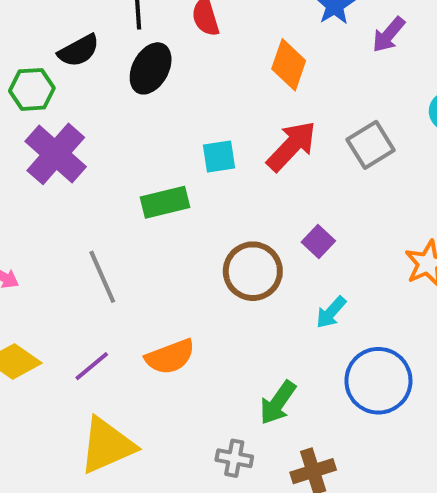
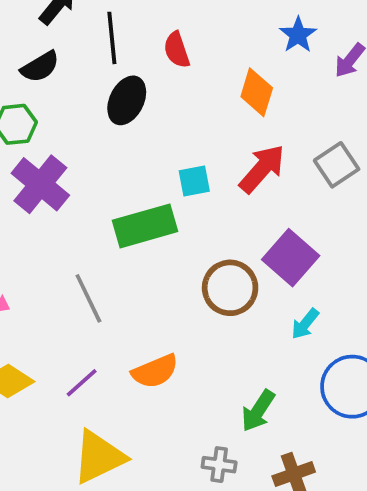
black semicircle: (79, 51) -> (40, 67), moved
green rectangle: (165, 202) -> (145, 226), size x1.4
purple square: (318, 241) -> (291, 258), size x1.8

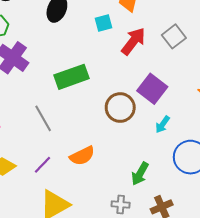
cyan square: (194, 181) -> (104, 23), moved

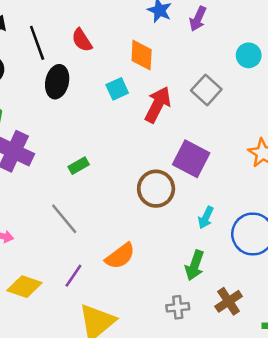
green rectangle: (71, 77) -> (79, 166), moved, size x0.5
cyan arrow: (162, 124) -> (206, 218), moved

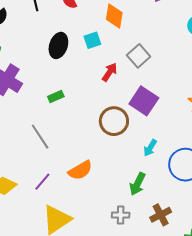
black ellipse: (57, 82) -> (58, 45), moved
gray square: (206, 90) -> (139, 56), moved
red arrow: (158, 105) -> (110, 72), moved, size x0.7

